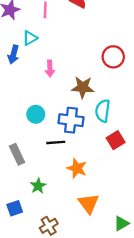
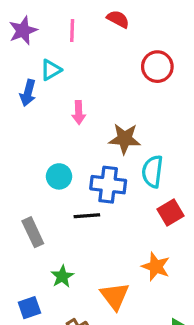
red circle: (113, 57) -> (157, 67), moved
orange star: (77, 168) -> (156, 267), moved
orange triangle: (89, 204) -> (115, 296), moved

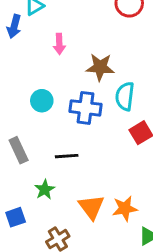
black line: (87, 216) -> (67, 156), moved
orange star: (156, 267) -> (125, 208), moved, turned -30

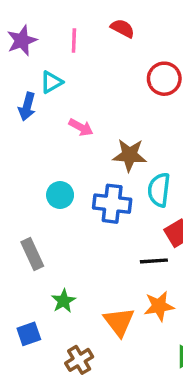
pink arrow: (59, 44) -> (81, 127), turned -60
black line: (67, 156) -> (154, 261), moved
orange star: (125, 208) -> (159, 306), moved

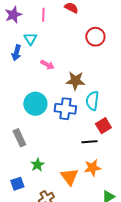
cyan triangle: (51, 82) -> (30, 39), turned -32
cyan circle: (60, 195) -> (35, 104), size x1.5

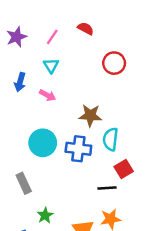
pink line: (43, 15) -> (52, 37), turned 32
cyan triangle: (30, 39) -> (51, 65), moved
pink arrow: (47, 65) -> (47, 95), moved

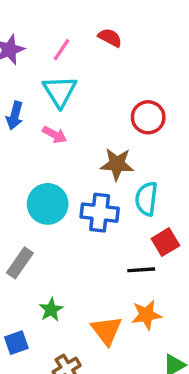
red circle: (114, 63) -> (148, 117), moved
cyan triangle: (51, 65) -> (60, 91), size x1.5
gray rectangle: (24, 183) -> (20, 263), turned 60

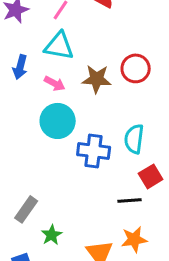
cyan triangle: (60, 91) -> (59, 46), turned -48
brown star: (117, 164) -> (97, 79), moved
cyan circle: (48, 204) -> (58, 121), moved
gray rectangle: (20, 263) -> (26, 209), moved

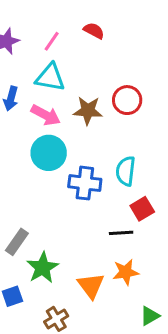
pink arrow: (55, 83) -> (46, 115), size x1.4
green star: (52, 235) -> (43, 268), size x1.5

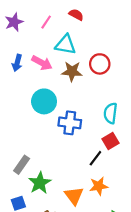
cyan triangle: (50, 77) -> (65, 45), moved
pink arrow: (46, 115) -> (42, 63), moved
cyan semicircle: (126, 171) -> (110, 113), moved
black line: (121, 233) -> (95, 158), turned -49

